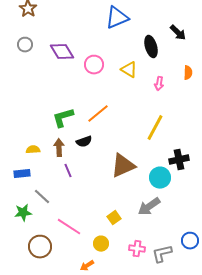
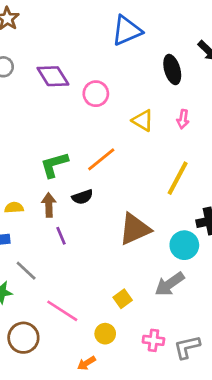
yellow triangle: (129, 70) -> (143, 120), moved

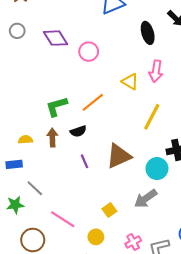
pink arrow: (183, 119) -> (156, 71), size x1.5
yellow triangle: (143, 120) -> (130, 82), moved
purple line: (61, 236) -> (84, 161), moved
pink cross: (153, 340) -> (133, 242), turned -35

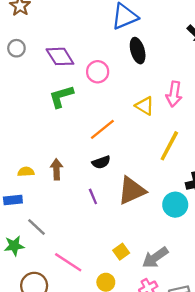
black ellipse: (148, 33) -> (138, 51), moved
green L-shape: (57, 106) -> (61, 96), moved
black semicircle: (78, 131) -> (101, 162), moved
gray arrow: (146, 199) -> (155, 258), moved

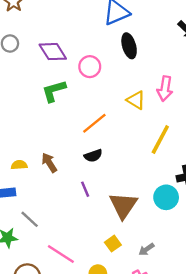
brown arrow: (56, 169) -> (49, 163), turned -30
brown triangle: (132, 191) -> (123, 205), moved, turned -32
gray arrow: (155, 258) -> (146, 249), size x0.6

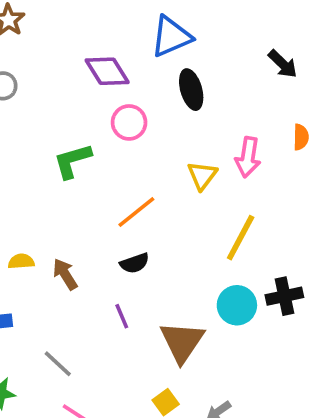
purple diamond: (53, 52) -> (107, 71), moved
yellow triangle: (136, 100) -> (202, 175), turned 36
yellow semicircle: (19, 165) -> (21, 261), moved
cyan circle: (166, 197) -> (237, 305), moved
gray line: (30, 219) -> (58, 364), moved

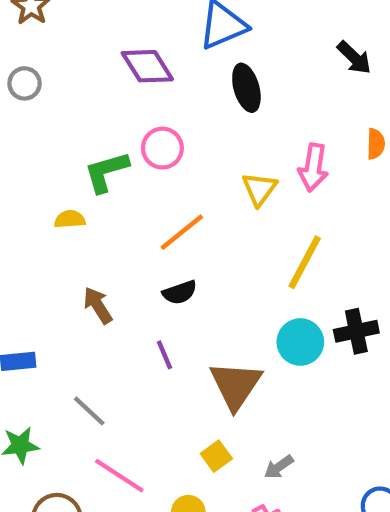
pink circle: (129, 122) -> (162, 148), moved
yellow semicircle: (21, 261) -> (70, 219), moved

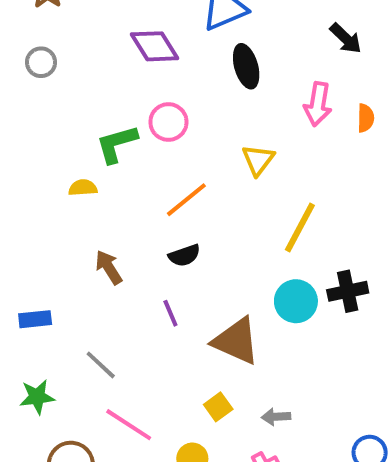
pink arrow: (313, 167) -> (318, 104), moved
brown triangle: (236, 385) -> (236, 341), turned -40
gray arrow: (279, 467) -> (276, 417), turned 32

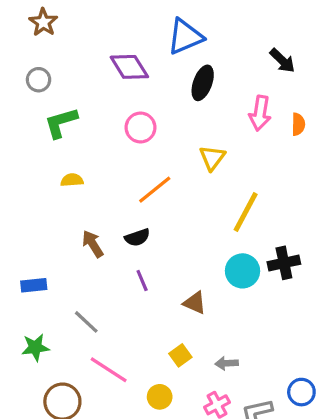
black ellipse: (246, 66) -> (203, 83), turned 36
green L-shape: (117, 144) -> (61, 123), moved
black semicircle: (184, 255) -> (137, 237), moved
brown triangle: (236, 341) -> (195, 303), size x0.6

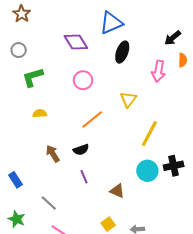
black arrow: (282, 61) -> (173, 38), turned 96
orange semicircle: (298, 124) -> (183, 60), moved
blue rectangle: (34, 285) -> (16, 180), turned 63
green star: (35, 347) -> (17, 219), turned 30

